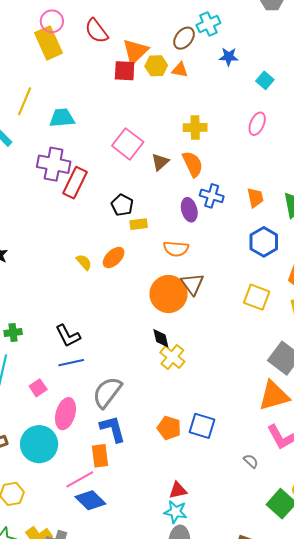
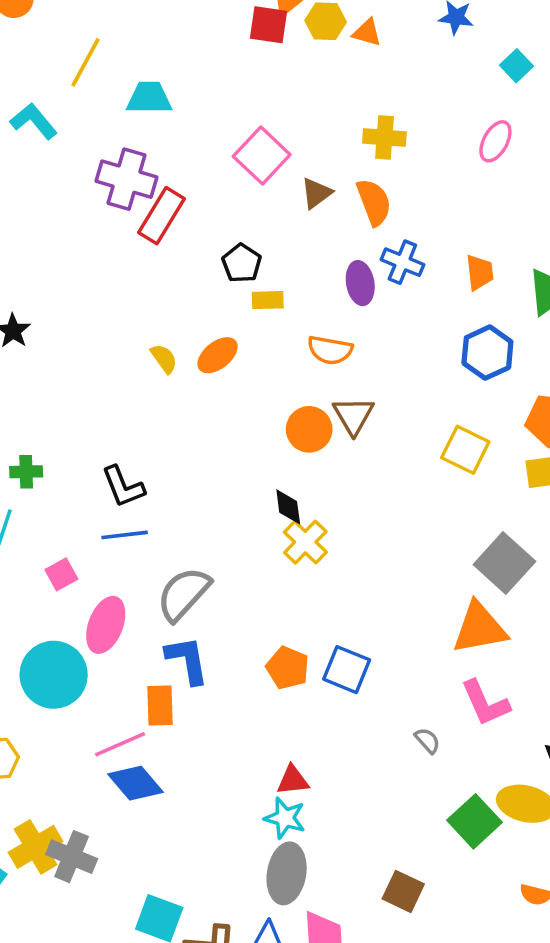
orange circle: (169, 294) -> (309, 429), size x0.7

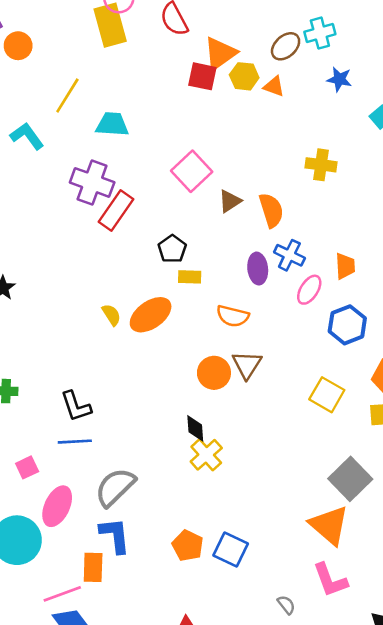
yellow cross: (384, 137) -> (321, 165), moved
pink ellipse: (495, 141) -> (309, 290), moved
orange ellipse: (218, 355) -> (151, 315), size x1.4
orange triangle: (480, 628) -> (329, 525), turned 48

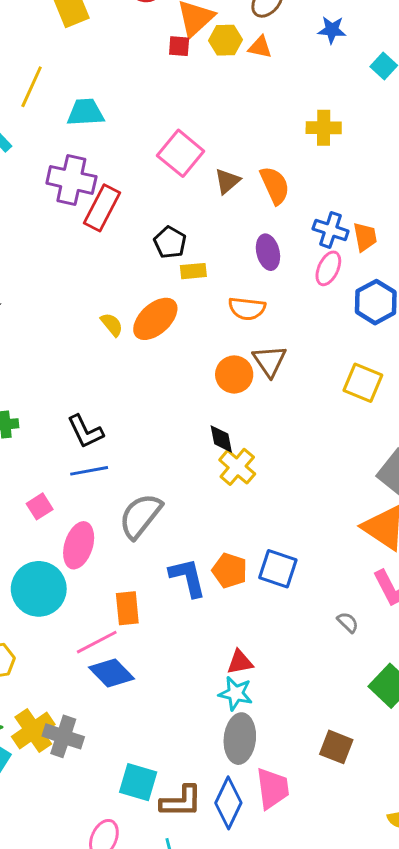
red square: (202, 76) -> (179, 46), size x0.7
blue cross: (289, 255) -> (331, 230), moved
blue L-shape: (115, 535) -> (188, 577), moved

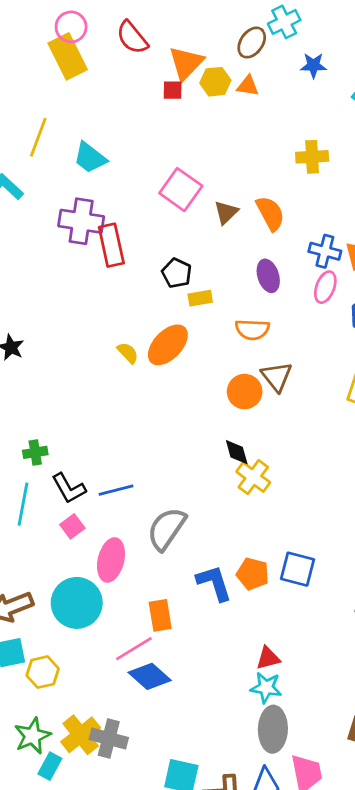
cyan trapezoid: (85, 112) -> (90, 158), turned -135
red rectangle: (102, 208) -> (111, 245), turned -36
black L-shape: (85, 431) -> (69, 488), moved

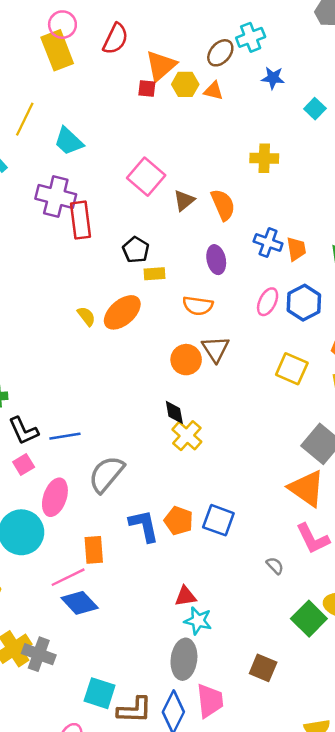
red semicircle: (132, 37) -> (115, 39), turned -120
pink ellipse: (325, 287) -> (268, 302), moved
cyan star: (266, 688) -> (198, 621), moved

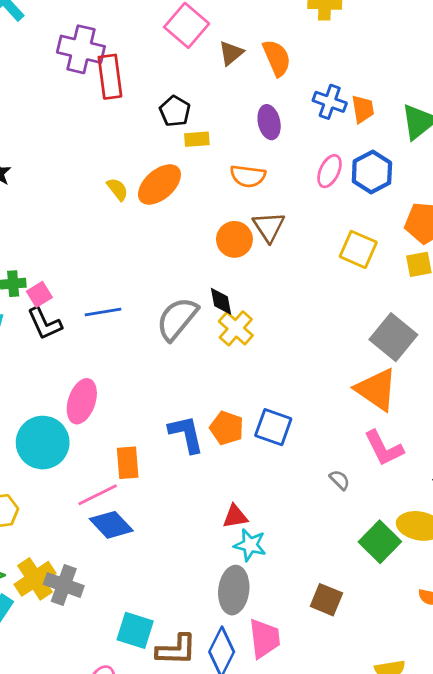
blue line: (65, 436) -> (103, 312), moved
pink square: (24, 465) -> (39, 294), moved
gray semicircle: (106, 474) -> (177, 319), moved

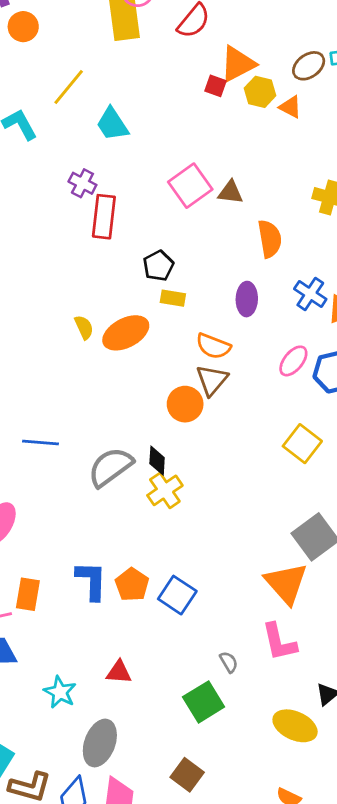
purple cross: (81, 49) -> (82, 183), size x0.6
brown triangle: (231, 53) -> (230, 192), moved, turned 32
brown triangle: (269, 227) -> (212, 380), moved
green square: (380, 542) -> (204, 702), moved
cyan star: (250, 545) -> (60, 692), moved

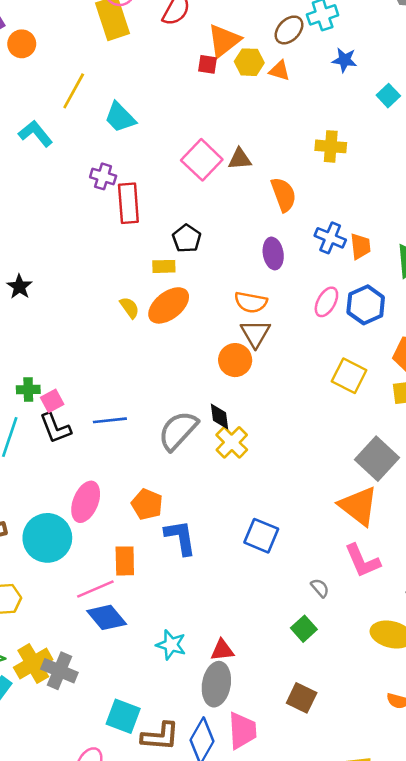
yellow rectangle: (173, 298) -> (164, 266), moved
orange pentagon: (132, 585) -> (147, 504), moved
red triangle: (119, 672) -> (222, 650), moved
green square: (204, 702) -> (304, 629), size x0.7

